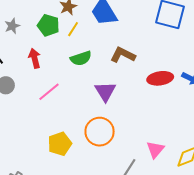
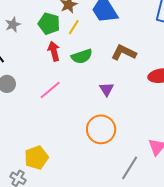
red arrow: (35, 58) -> (54, 51), moved
purple triangle: (105, 91) -> (107, 89), size x0.7
yellow pentagon: (60, 144) -> (36, 158), moved

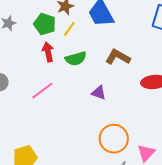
purple triangle: (107, 89) -> (99, 93), turned -42
orange circle: (101, 129) -> (114, 139), moved

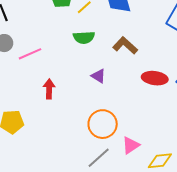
red arrow: (48, 52) -> (49, 89), moved
pink line: (42, 91) -> (30, 54), moved

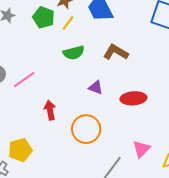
red ellipse: (155, 78) -> (133, 98), moved
orange circle: (103, 124) -> (86, 129), moved

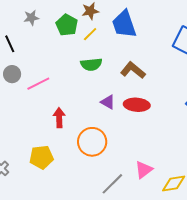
red ellipse: (133, 98) -> (137, 105), moved
yellow pentagon: (20, 150) -> (41, 157), moved

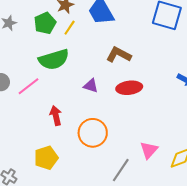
green pentagon: (67, 25) -> (45, 23), turned 30
green semicircle: (91, 64) -> (54, 59), moved, size x1.4
purple triangle: (108, 102) -> (91, 86), moved

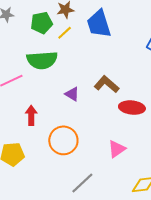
brown L-shape: (119, 55) -> (107, 84), moved
red ellipse: (129, 88) -> (132, 108), moved
pink triangle: (149, 150) -> (117, 149), moved

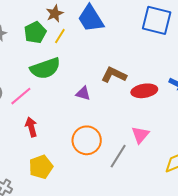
red arrow: (31, 115) -> (31, 127), moved
gray line: (82, 183) -> (118, 156), moved

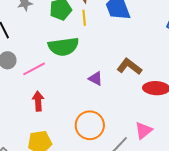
yellow line: (60, 36) -> (84, 18), turned -49

